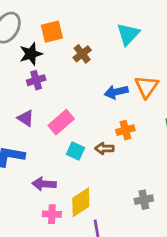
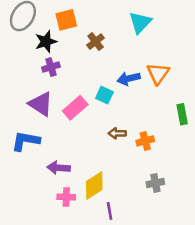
purple triangle: (26, 118) -> (41, 104), size x1.5
orange cross: (125, 130) -> (145, 141), moved
cyan square: (76, 151) -> (104, 95), moved

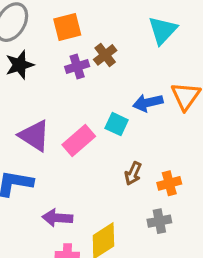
black star: (46, 42) -> (20, 65), moved
purple cross: (51, 67) -> (77, 67), moved
brown arrow: (117, 133) -> (133, 173), turned -66
gray cross: (155, 183) -> (159, 221), moved

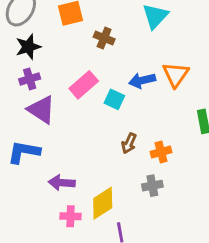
brown cross: (105, 55) -> (104, 38), turned -30
purple cross: (77, 67) -> (30, 79), moved
pink rectangle: (79, 141) -> (84, 85), moved

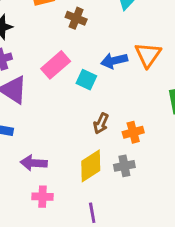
yellow diamond: (103, 203) -> (91, 166), moved

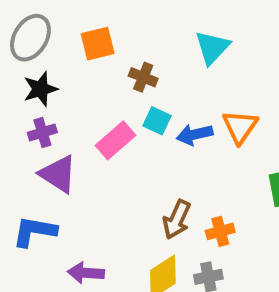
cyan square: (86, 80) -> (157, 121), moved
brown arrow: (101, 123) -> (177, 219), size x1.4

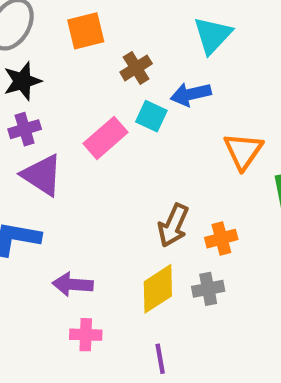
brown cross: (143, 77) -> (136, 68), turned 36
orange triangle: (240, 127) -> (243, 151), moved
blue arrow: (195, 134) -> (191, 94), moved

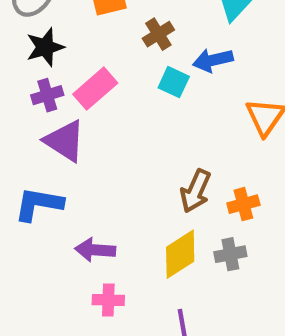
pink rectangle: (105, 138) -> (95, 89), moved

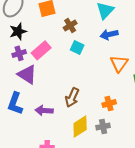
blue arrow: (213, 60) -> (109, 34), moved
brown arrow: (195, 191) -> (72, 97), moved
blue L-shape: (39, 204) -> (15, 103), turned -80
purple arrow: (95, 250) -> (44, 110), moved

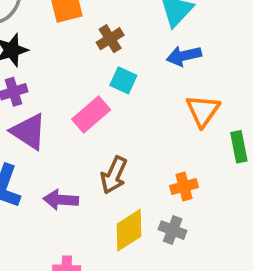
pink rectangle: (41, 50) -> (91, 114), moved
gray cross: (103, 126) -> (173, 230), turned 32

